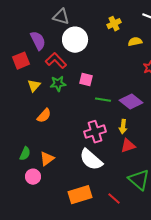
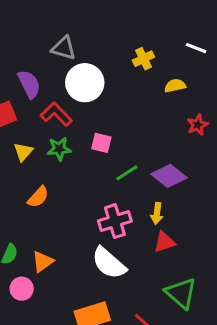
green line: (103, 100) -> (127, 173), turned -42

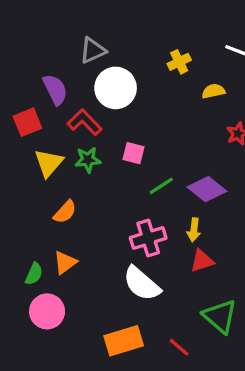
gray triangle: (64, 48) -> (93, 50), turned -40
yellow triangle: (23, 152) -> (49, 163), size x1.4
orange triangle: (43, 262) -> (65, 262), moved
pink circle: (22, 289) -> (47, 311), size x1.4

